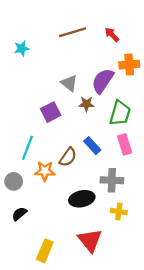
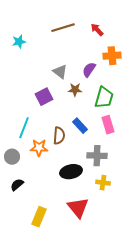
purple semicircle: (103, 81) -> (89, 70), size x0.7
brown semicircle: (68, 157) -> (59, 136), turned -30

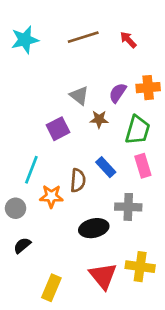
cyan star: (19, 42) -> (25, 40), moved, size x1.5
orange cross: (112, 56) -> (148, 88), moved
yellow cross: (103, 183) -> (140, 267), moved, size x1.5

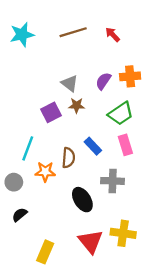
brown star: (99, 119) -> (77, 105), moved
green trapezoid: (138, 130) -> (121, 114), turned 40
black ellipse: (94, 228) -> (82, 200), turned 70

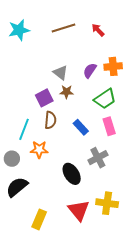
brown semicircle: (68, 158) -> (50, 120), moved
gray cross: (113, 181) -> (98, 158), turned -30
black semicircle: (20, 215) -> (17, 187), size x1.6

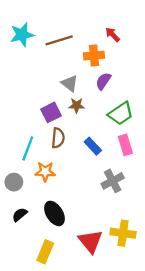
brown line: (64, 28) -> (59, 40), moved
orange cross: (113, 66) -> (94, 56), moved
black ellipse: (72, 174) -> (55, 213), moved
black semicircle: (17, 187) -> (20, 215), size x0.6

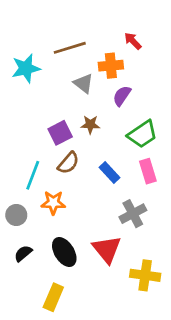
cyan star: (22, 35) -> (26, 68), moved
gray triangle: (70, 83) -> (83, 83), moved
brown semicircle: (58, 138) -> (68, 163), turned 36
red triangle: (90, 241) -> (107, 249), moved

